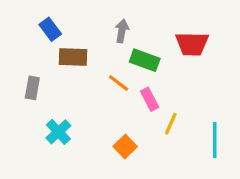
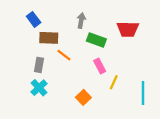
orange line: (119, 83) -> (64, 55), moved
gray rectangle: (32, 88) -> (39, 65), moved

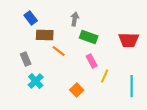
red trapezoid: (128, 29) -> (129, 40), moved
gray rectangle: (39, 65) -> (26, 59), moved, turned -32

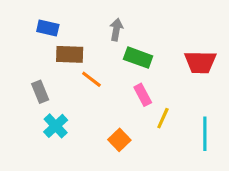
blue rectangle: (31, 18) -> (48, 28), turned -40

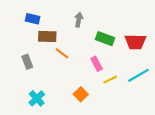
green rectangle: (138, 58) -> (105, 39), moved
yellow line: (163, 118) -> (110, 80), turned 40
cyan cross: (56, 126) -> (37, 98), moved
cyan line: (205, 134) -> (139, 75), moved, turned 60

